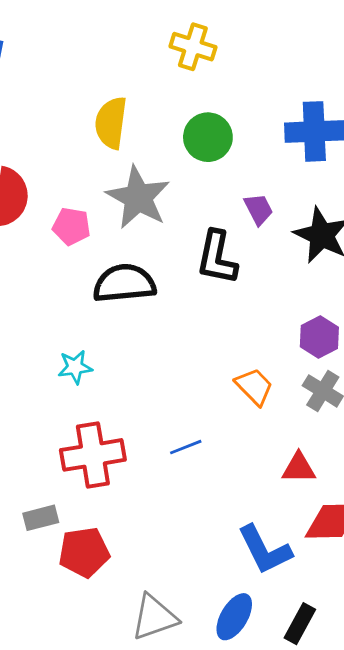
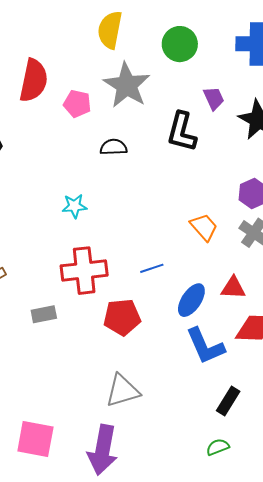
black semicircle: (124, 283) -> (113, 147), size x0.6
red pentagon: (84, 552) -> (122, 317), moved
blue ellipse: (234, 617) -> (191, 300), moved

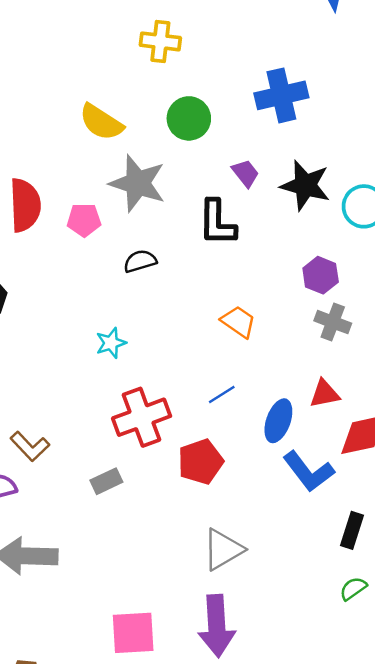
yellow semicircle: (110, 30) -> (101, 122), turned -54
orange trapezoid: (204, 227) -> (238, 322), moved

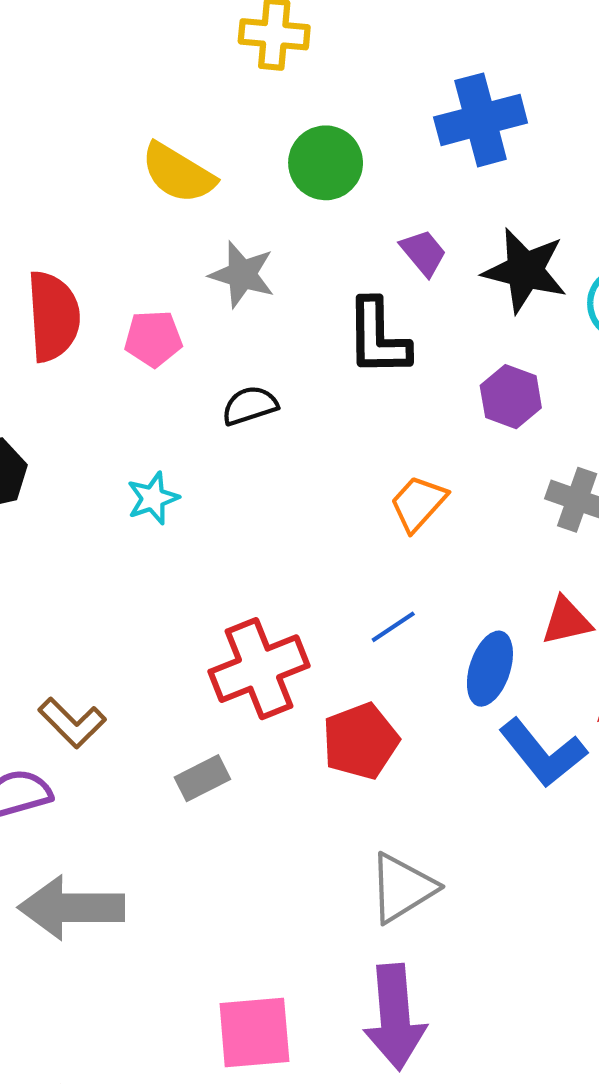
gray star: (138, 183) -> (242, 274), size x0.7
purple hexagon: (321, 275) -> (511, 397), moved
orange trapezoid: (238, 322) -> (418, 503), turned -81
cyan star: (111, 343) -> (153, 498), moved

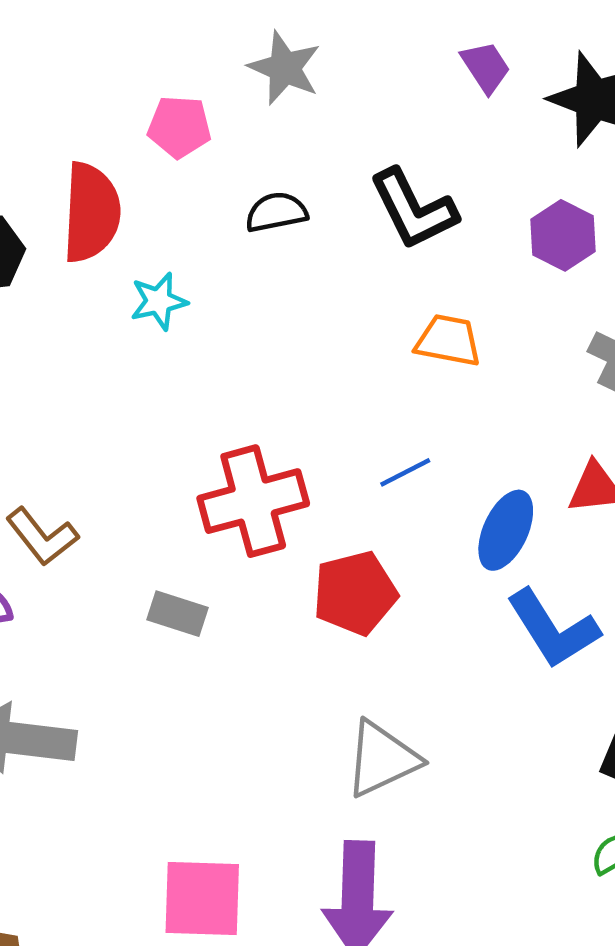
red semicircle: (53, 316) -> (91, 212), moved
black L-shape: (378, 337) -> (413, 209), moved, turned -32
orange trapezoid: (418, 503) -> (448, 340), turned 52
gray rectangle: (202, 778) -> (178, 614), turned 38

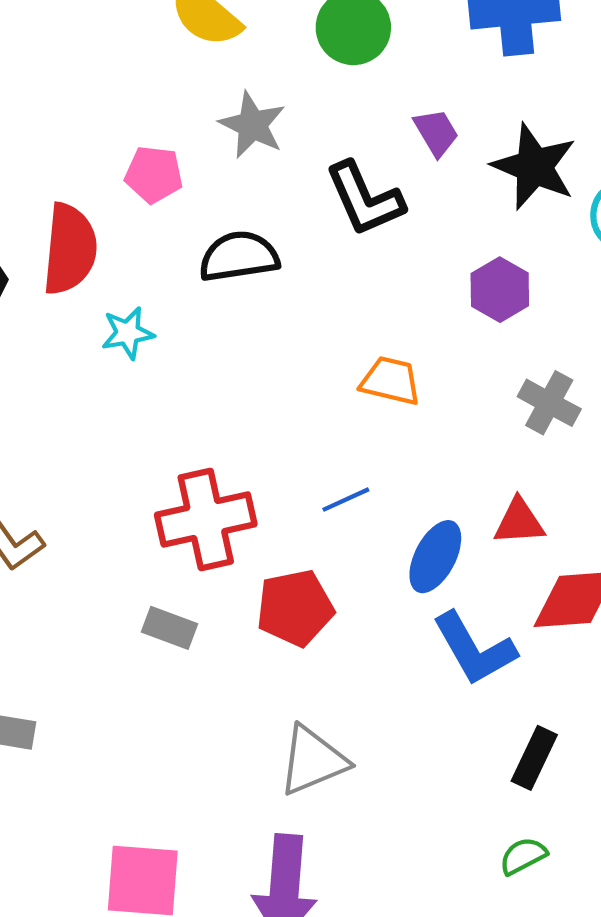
black L-shape: (413, 209) -> (365, 199), moved
black semicircle: (276, 212) -> (239, 256), size x1.4
gray rectangle: (178, 614) -> (169, 628), moved

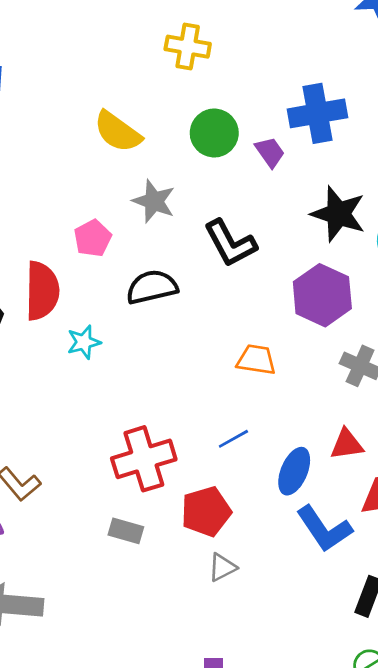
purple trapezoid: (436, 133) -> (270, 152), moved
pink pentagon: (154, 174) -> (93, 238), turned -30
purple hexagon: (500, 290) -> (322, 295), size x1.5
gray triangle: (313, 760) -> (222, 567), moved, size x0.6

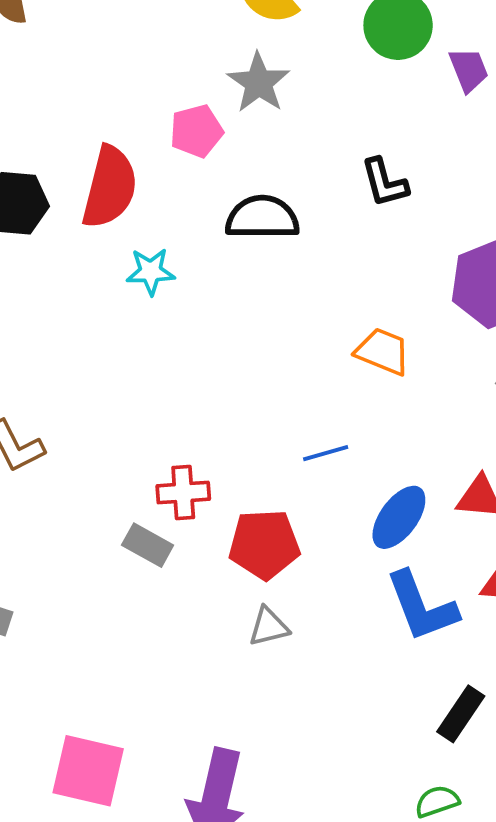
gray star: (154, 201) -> (259, 83), moved
black L-shape: (230, 243) -> (385, 183), size x0.7
red cross: (144, 459) -> (183, 492), moved, size x0.6

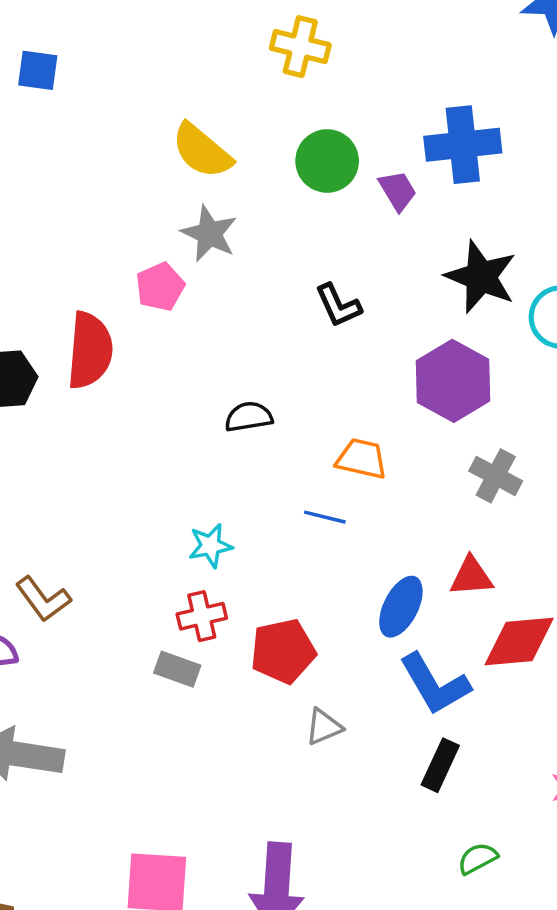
black semicircle: (262, 217) -> (249, 417), moved, size x0.7
cyan star: (151, 271) -> (210, 546), moved
blue line: (326, 453) -> (325, 517), moved, turned 39
gray triangle: (269, 627) -> (324, 727), moved
black rectangle: (461, 714) -> (440, 765), moved

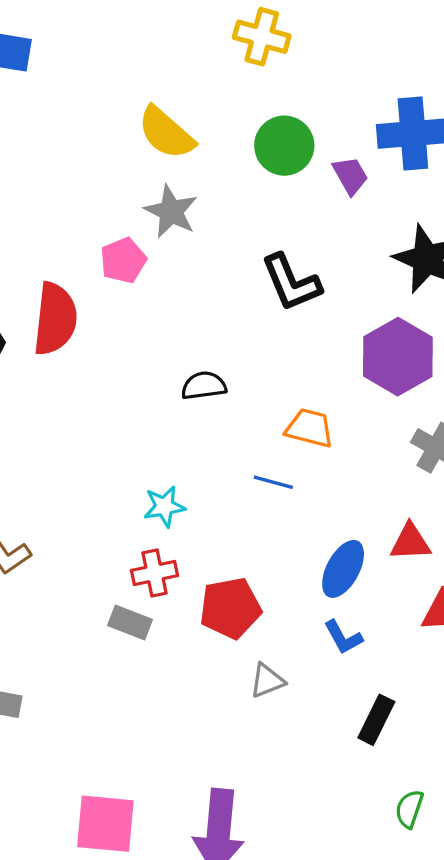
black L-shape: (338, 305) -> (291, 283), size x1.4
blue L-shape: (435, 684) -> (343, 637), moved, size x0.6
green semicircle: (478, 858) -> (409, 809), turned -45

